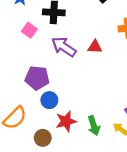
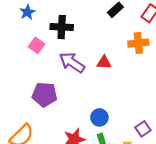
blue circle: (49, 100) -> (99, 117), moved

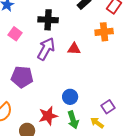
black cross: (62, 27) -> (48, 20), moved
purple arrow: (72, 63) -> (46, 49), turned 85

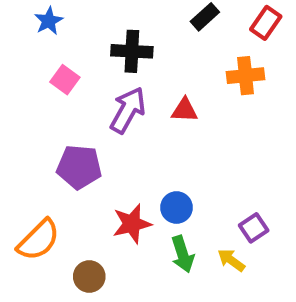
red star: (48, 116) -> (132, 224), moved

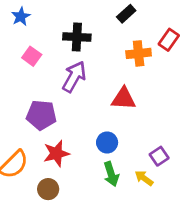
red rectangle: (266, 23) -> (169, 40), moved
orange cross: (245, 76) -> (139, 53), moved
red triangle: (185, 110) -> (123, 99), moved, size x1.4
red star: (132, 224) -> (56, 153), moved

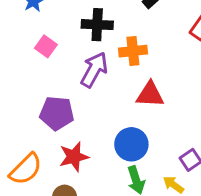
orange cross: (139, 53) -> (133, 51), moved
blue circle: (107, 142) -> (131, 144), size x1.4

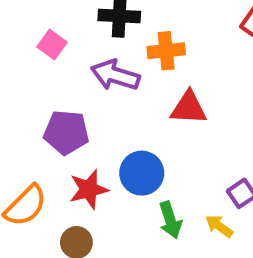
purple arrow: (94, 70) -> (115, 75), turned -102
blue circle: (131, 144) -> (142, 173), moved

